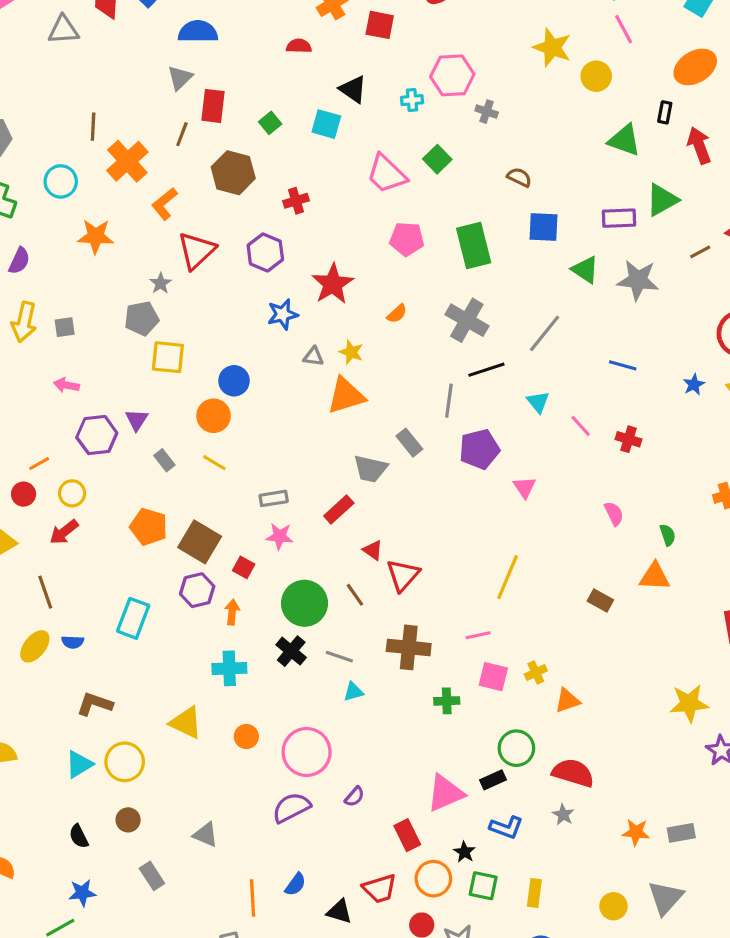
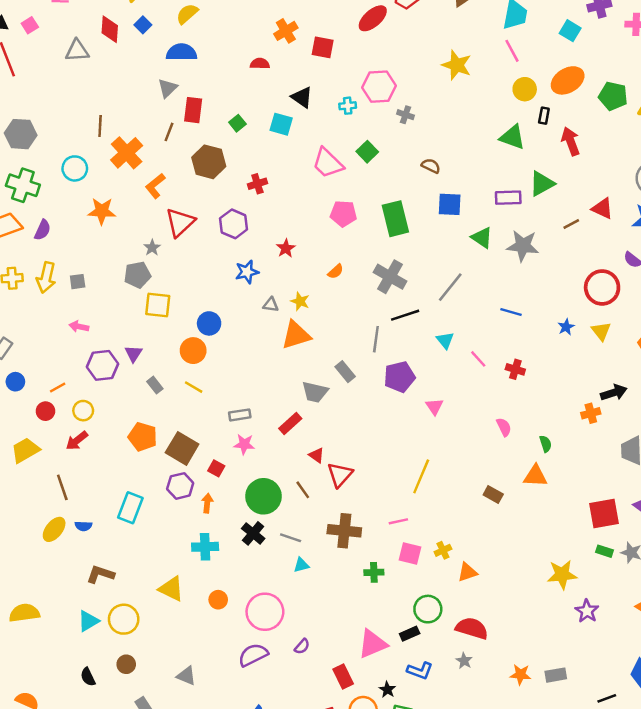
yellow circle: (596, 76) -> (525, 89), moved
red star: (333, 284) -> (286, 248), size x0.6

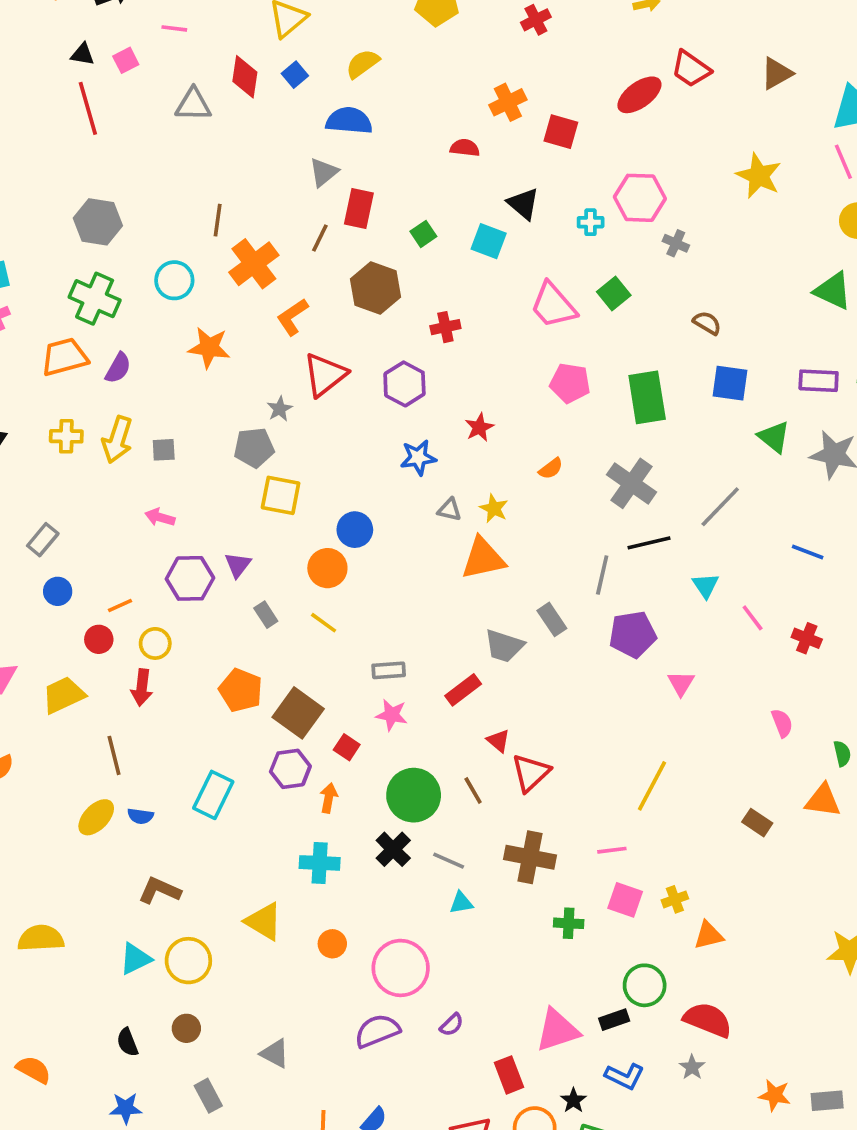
red arrow: (77, 441) -> (142, 688), turned -50

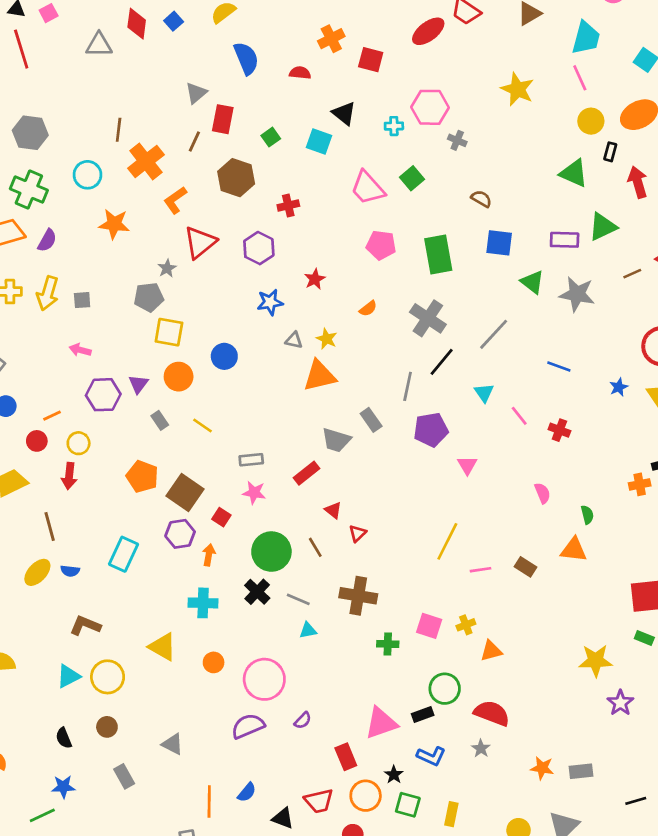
blue semicircle: (349, 121) -> (246, 58), moved, turned 64
black line: (649, 543) -> (442, 362), turned -36
orange circle: (327, 568) -> (179, 377), moved
red triangle: (531, 773) -> (358, 533), size x0.6
pink line: (612, 850) -> (481, 570), moved

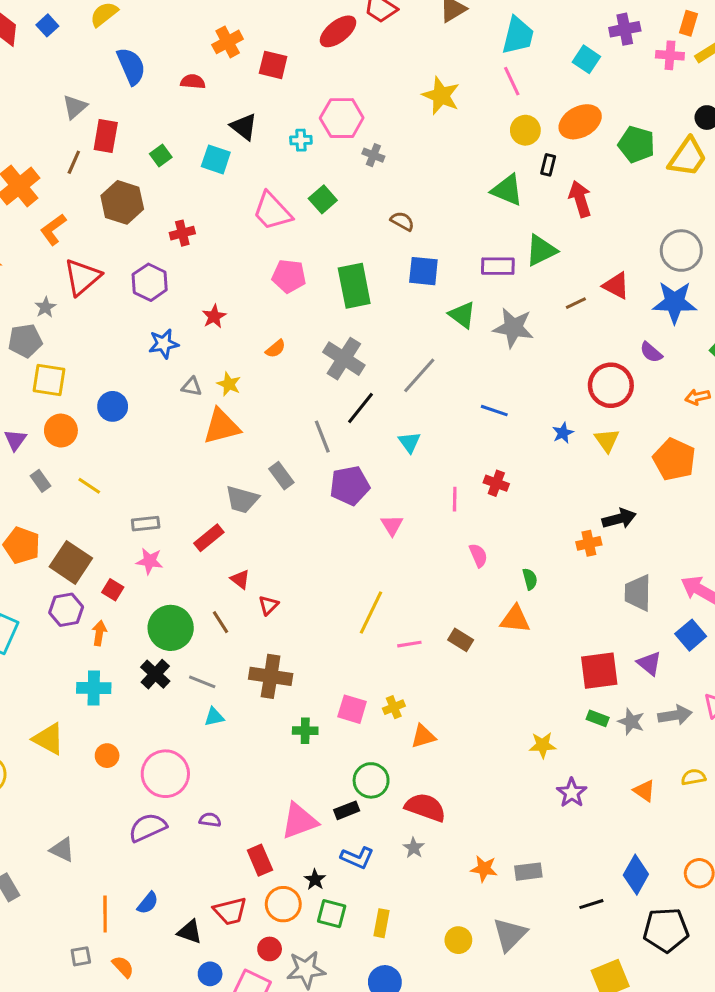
gray line: (408, 386) -> (322, 437), turned -32
pink line: (519, 416) -> (455, 499), moved, turned 40
yellow star: (596, 661) -> (543, 745), size x0.7
purple semicircle: (303, 720) -> (210, 820), turned -126

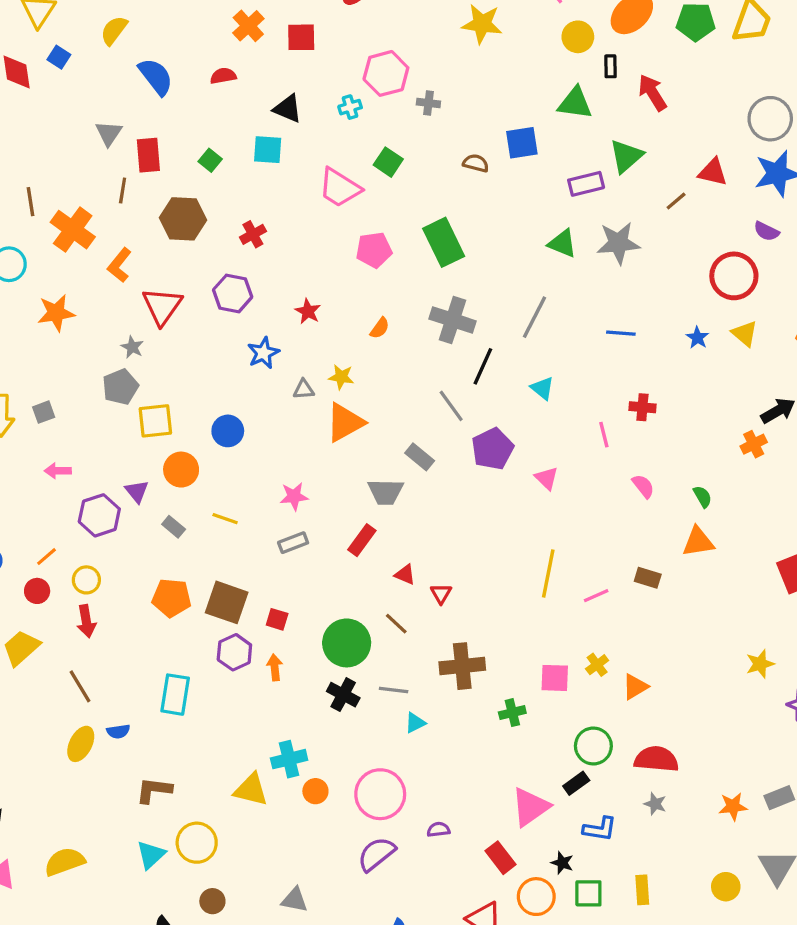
blue square: (423, 271) -> (522, 143), moved
pink star: (150, 561) -> (294, 496), moved
cyan cross: (94, 688) -> (289, 759), moved

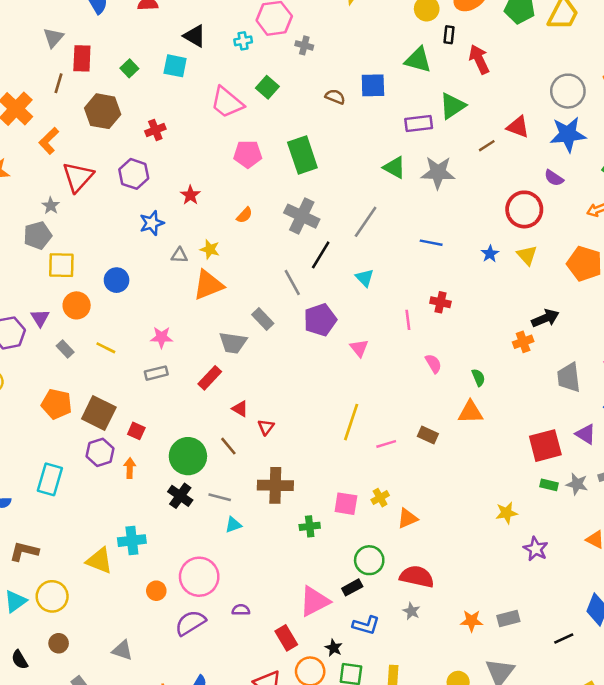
orange circle: (315, 791) -> (156, 591), moved

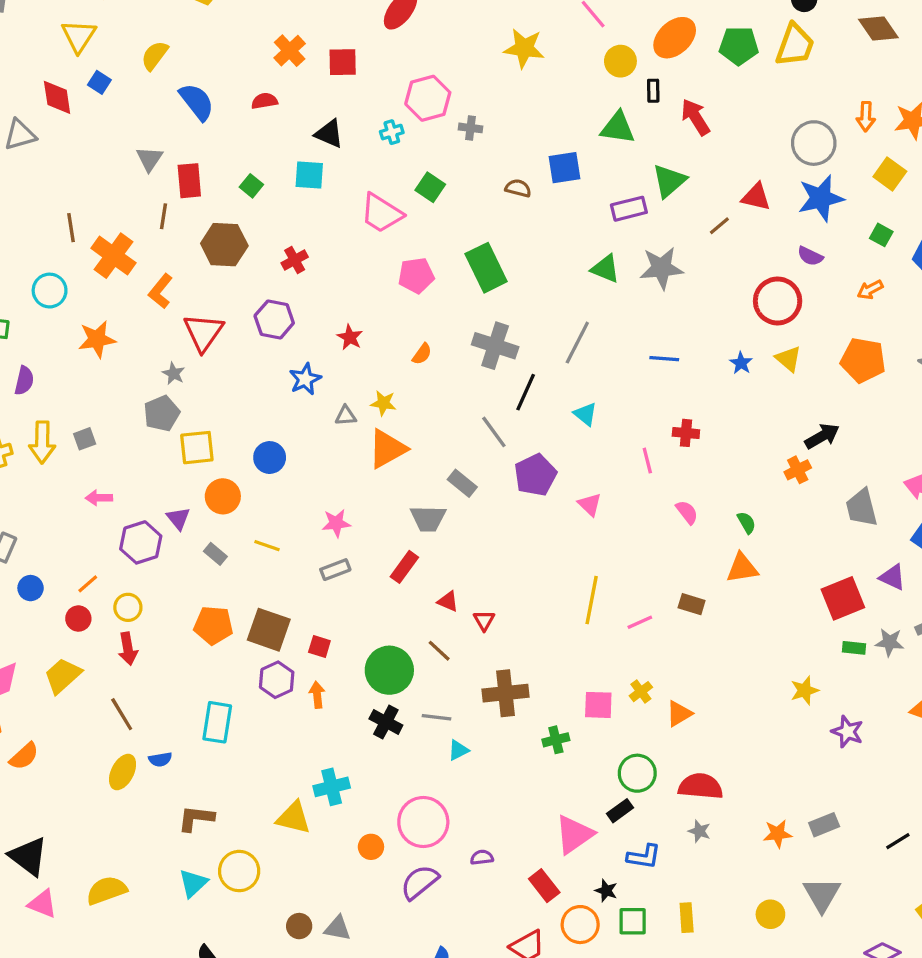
brown circle: (59, 643) -> (299, 926), moved

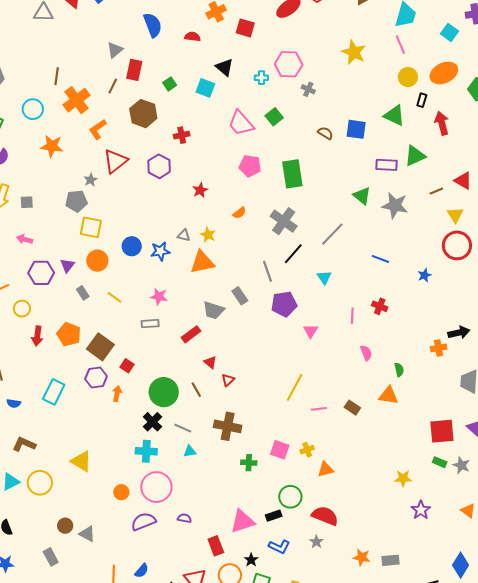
yellow triangle: (788, 359) -> (455, 215), moved
blue star: (305, 379) -> (160, 251), moved
red arrow: (128, 649) -> (37, 336), moved
cyan cross: (332, 787) -> (146, 451), moved

